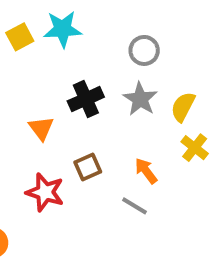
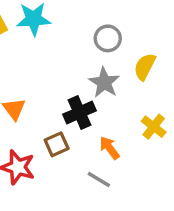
black cross: (86, 99) -> (80, 113), moved
yellow semicircle: (183, 107) -> (145, 67), moved

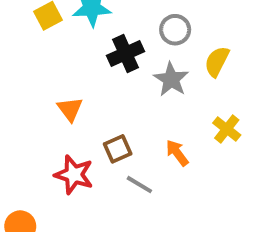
black cross: (80, 113) -> (125, 54), moved
gray line: (99, 180) -> (139, 185), moved

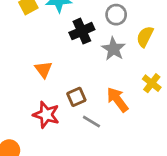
orange arrow: (177, 153) -> (118, 100), size x1.4

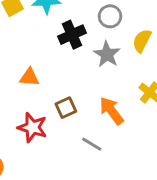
orange triangle: (43, 69) -> (29, 77), turned -48
gray line: (91, 122) -> (92, 144), moved

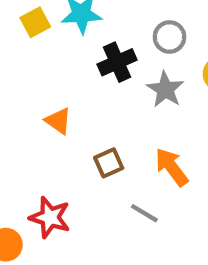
orange triangle: (29, 77) -> (58, 121), turned 30
red star: (32, 127) -> (50, 217), moved

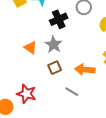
gray star: (165, 89) -> (54, 44), moved
orange arrow: (172, 167) -> (85, 70), turned -48

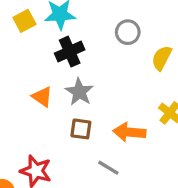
black cross: (59, 19) -> (70, 52), moved
brown square: (55, 68) -> (81, 129), turned 32

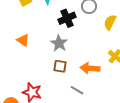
black cross: (70, 52) -> (67, 18), moved
orange triangle: (42, 97) -> (23, 40), moved

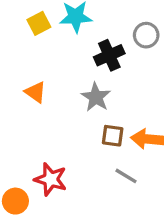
brown square: (60, 66) -> (113, 136), moved

